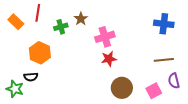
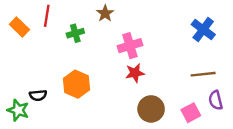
brown star: (81, 19) -> (105, 13), moved
blue cross: (164, 24) -> (203, 29), turned 30
orange hexagon: (40, 53) -> (77, 84), moved

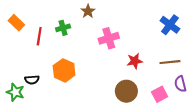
red line: (47, 16) -> (39, 36), moved
red star: (135, 73) -> (135, 61), moved

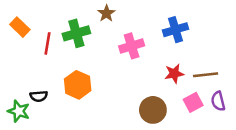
blue cross: (170, 25) -> (175, 30), moved, turned 36
green cross: (63, 28) -> (76, 33), size x1.5
red star: (135, 61) -> (174, 74), moved
pink square: (160, 94) -> (193, 102), moved

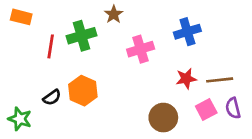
orange rectangle: (20, 27) -> (21, 17), moved, turned -30
black semicircle: (39, 96) -> (52, 97), moved, turned -30

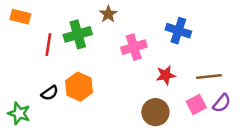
blue cross: (187, 32) -> (178, 31), turned 35
red star: (186, 79) -> (166, 75), moved
purple semicircle: (233, 108) -> (222, 103), turned -126

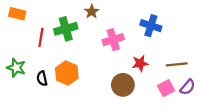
black semicircle: (50, 93) -> (42, 78), turned 112
brown circle: (155, 112) -> (123, 85), moved
green star: (19, 113) -> (16, 68), moved

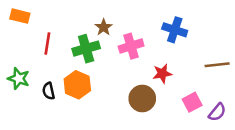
brown star: (92, 12) -> (104, 27), moved
green cross: (66, 29) -> (86, 49), moved
brown line: (177, 64) -> (217, 65), moved
purple semicircle: (188, 87) -> (217, 112), moved

